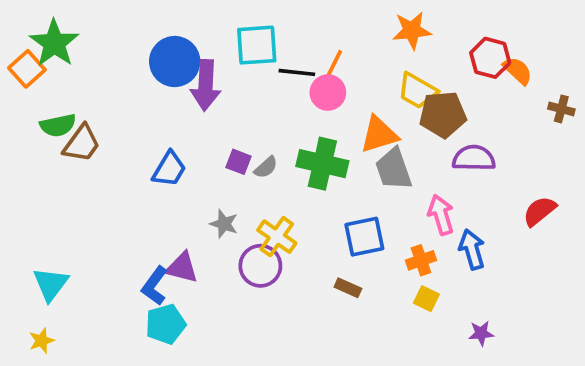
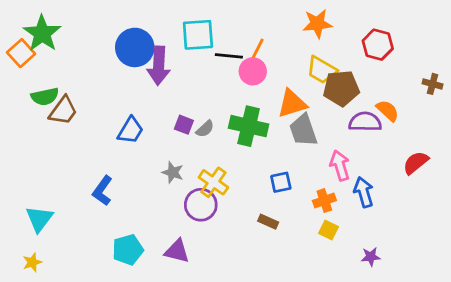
orange semicircle: (518, 71) -> (388, 111), moved
blue square: (364, 237) -> (281, 182), size x0.7
purple triangle: (182, 268) -> (177, 251), moved
blue L-shape: (155, 286) -> (102, 191), moved

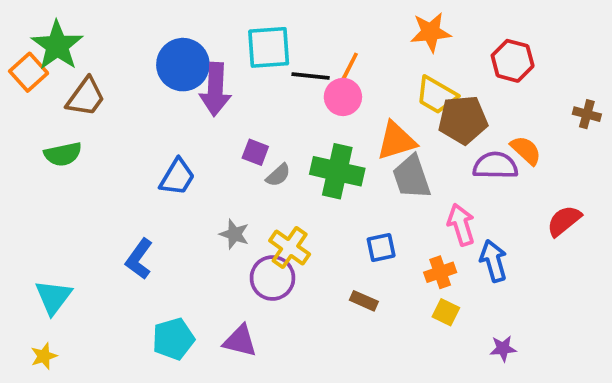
green semicircle: (45, 97) -> (63, 154), moved
brown trapezoid: (63, 111) -> (86, 97), moved
purple square: (184, 125) -> (255, 152), moved

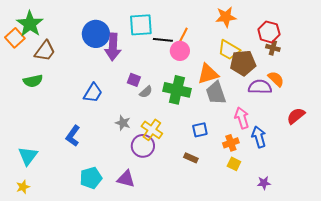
brown cross: (587, 114) -> (273, 48), moved

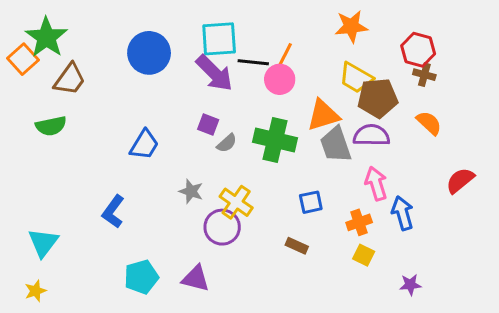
purple arrow: (113, 47) -> (214, 73), moved, turned -48
purple semicircle: (260, 87) -> (371, 135), moved

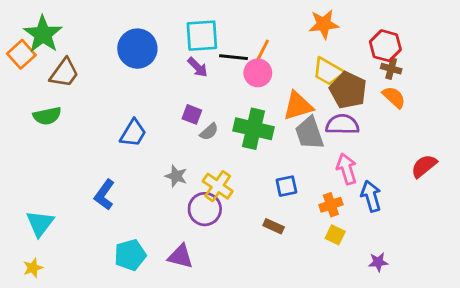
purple arrow: (214, 73) -> (198, 67), size x0.6
brown pentagon: (378, 98) -> (348, 90), turned 30
orange semicircle: (429, 123) -> (394, 97), moved

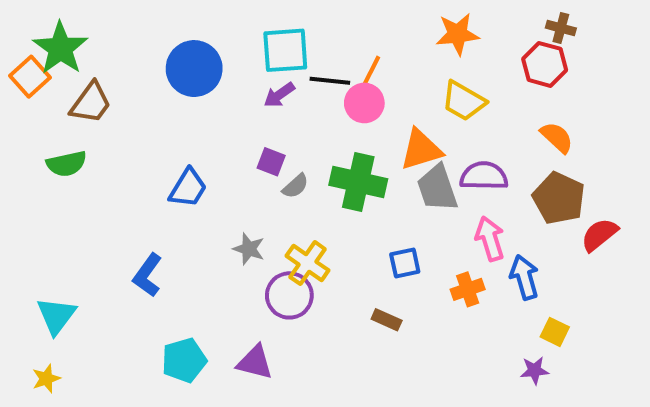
purple arrow: (198, 67) -> (279, 95), turned 100
brown cross: (391, 69) -> (561, 28), moved
brown pentagon: (348, 90) -> (559, 198), moved
yellow square: (335, 235) -> (555, 332), moved

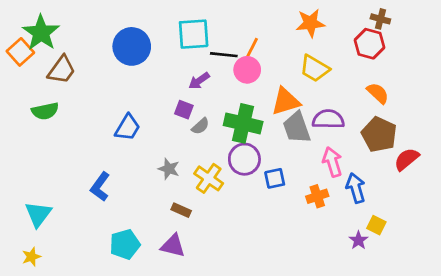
purple arrow: (279, 95) -> (199, 81), moved
purple circle: (289, 295) -> (244, 159), moved
brown rectangle: (387, 320) -> (181, 210), moved
purple star: (534, 370) -> (358, 240), moved, turned -30

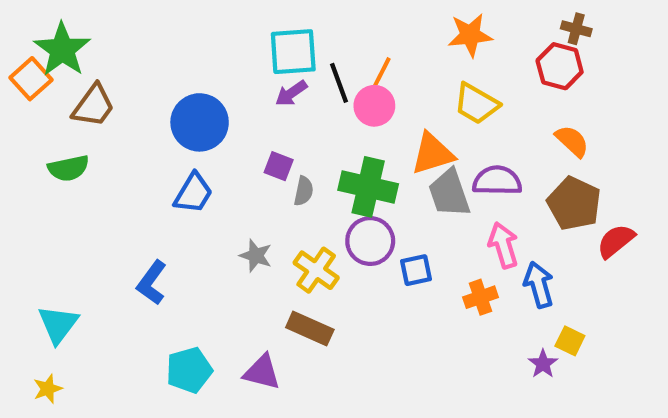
blue circle: (132, 46) -> (200, 122), moved
black line: (224, 55) -> (339, 83), turned 64
purple arrow: (199, 81) -> (291, 93), moved
gray semicircle: (200, 126) -> (304, 191), turned -36
brown rectangle: (181, 210) -> (310, 328), moved, size x1.5

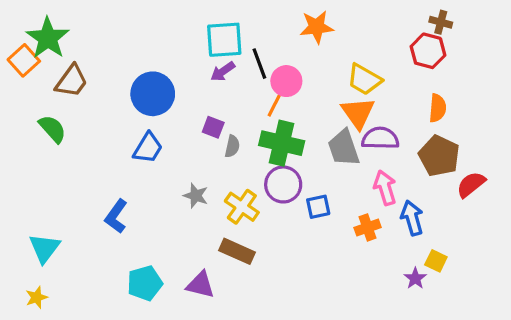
orange star: (470, 35) -> (317, 27), moved
orange line: (381, 75) -> (275, 103), moved
orange semicircle: (572, 141) -> (438, 108), turned 52
orange triangle: (433, 154) -> (358, 113), moved, turned -48
green semicircle: (68, 168) -> (52, 129), turned -120

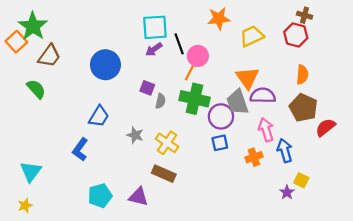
yellow trapezoid: (364, 79) -> (252, 36), moved, turned 125
blue trapezoid: (148, 148) -> (99, 116), moved
purple circle: (283, 184) -> (221, 116), moved

